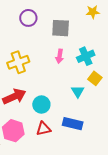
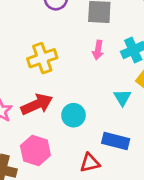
red triangle: (43, 129) -> (90, 163), moved

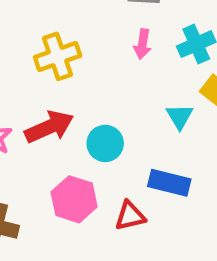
pink hexagon: (35, 151) -> (74, 199), moved

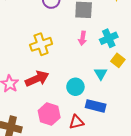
cyan circle: (105, 143) -> (75, 87), moved

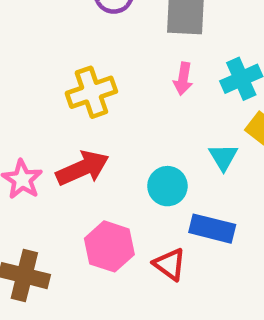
red triangle: (76, 122) -> (170, 264), turned 49

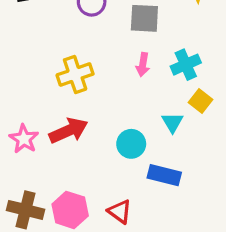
pink hexagon: (109, 246) -> (70, 210), moved
red triangle: (170, 264) -> (120, 212), moved

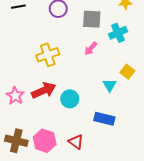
pink arrow: (143, 65) -> (91, 49), turned 32
cyan cross: (186, 65) -> (118, 33), moved
cyan circle: (131, 144) -> (70, 99), moved

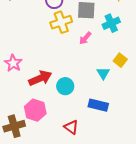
yellow cross: (48, 55) -> (61, 22), moved
pink star: (15, 96) -> (13, 63), moved
brown cross: (16, 141) -> (14, 126), turned -30
pink hexagon: (45, 141) -> (35, 110), moved

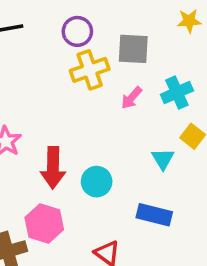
cyan cross: (111, 23) -> (177, 93), moved
red arrow: (40, 78) -> (53, 168), turned 115

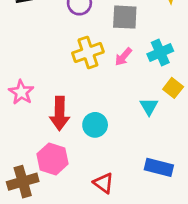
yellow cross: (90, 70) -> (88, 53), moved
blue rectangle: (154, 215) -> (159, 167), moved

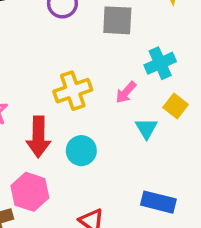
yellow cross: (88, 53) -> (73, 91), moved
pink arrow: (123, 57) -> (126, 92), moved

